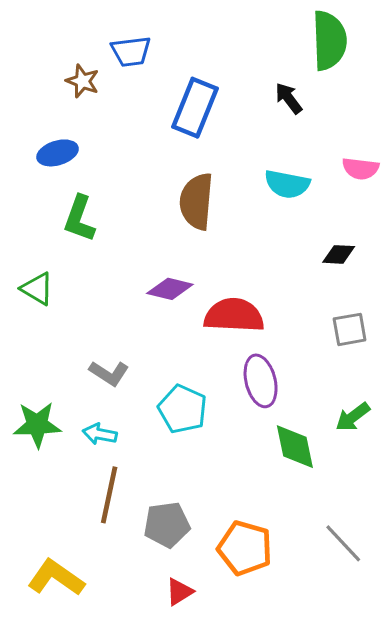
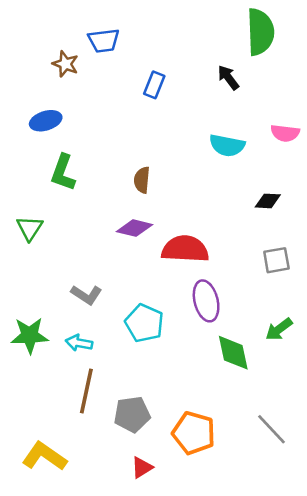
blue rectangle: (195, 108) -> (154, 85), size x0.6
brown semicircle: (197, 201) -> (142, 180), moved, size x0.6
green triangle: (37, 289) -> (30, 228), turned 32

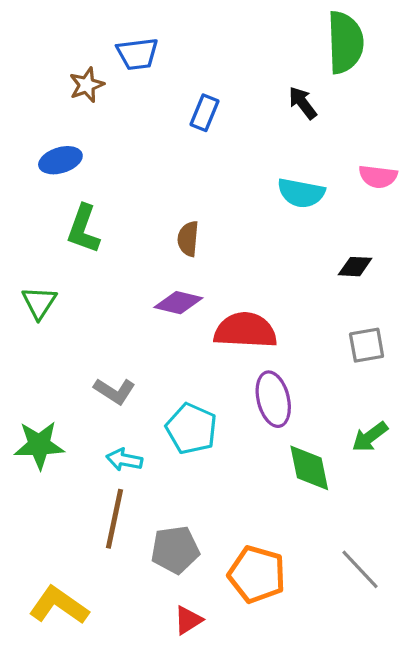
brown star: (65, 64) -> (87, 85), turned 30
cyan arrow: (79, 343) -> (124, 460), moved

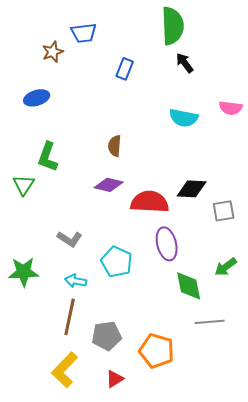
green semicircle: (345, 42) -> (173, 26), moved
green L-shape: (83, 229) -> (48, 157), moved
black diamond: (355, 267) -> (192, 189), moved, size x1.4
gray line: (360, 569) -> (210, 322), moved, turned -52
yellow L-shape: (59, 605) -> (65, 370), moved, turned -81

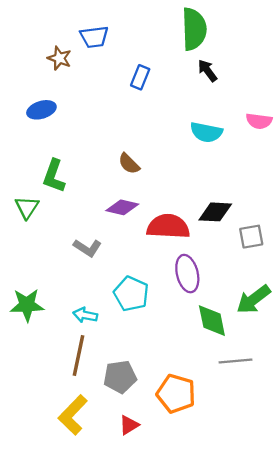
brown star: (53, 52) -> (59, 58), turned -30
brown semicircle: (115, 146) -> (129, 164), turned -50
gray L-shape: (70, 239) -> (87, 248), moved
green arrow: (226, 267) -> (253, 299), size x1.4

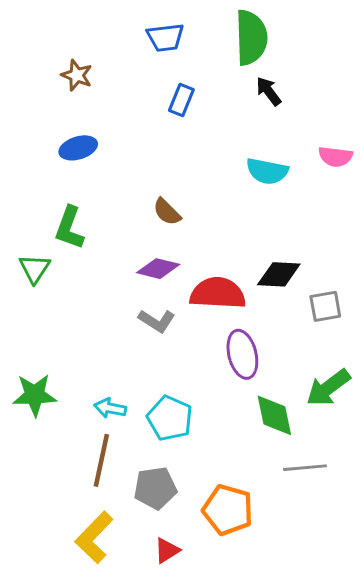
blue trapezoid: (94, 37) -> (165, 37), moved
blue ellipse: (41, 110) -> (78, 148), moved
gray L-shape: (87, 248) -> (157, 321), moved
cyan pentagon: (131, 294) -> (170, 418), moved

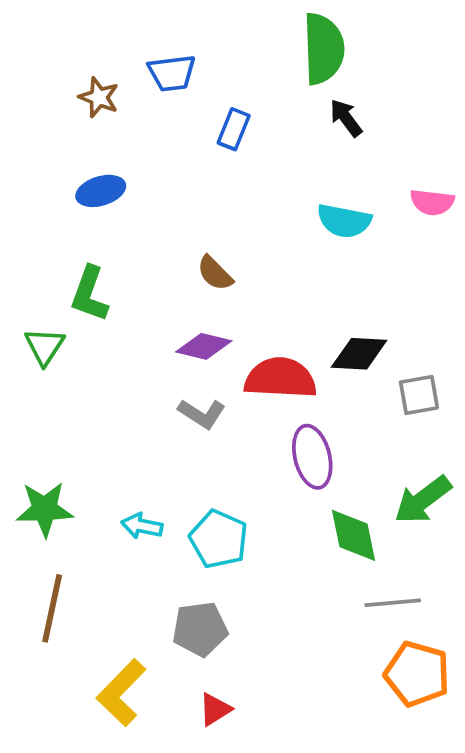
blue trapezoid: (165, 37) -> (172, 73), moved
brown line: (101, 460) -> (52, 608), moved
orange pentagon: (228, 510) -> (417, 674), moved

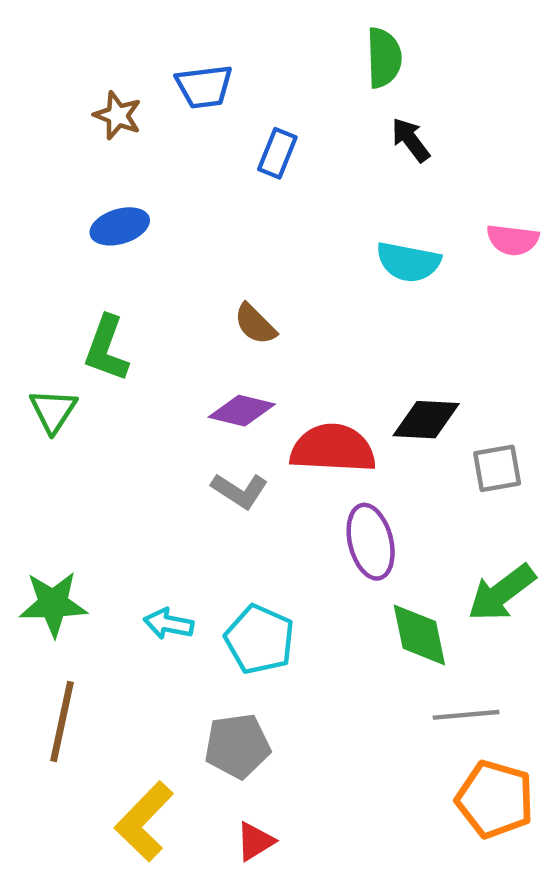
green semicircle: (323, 49) -> (384, 58), size x0.7

